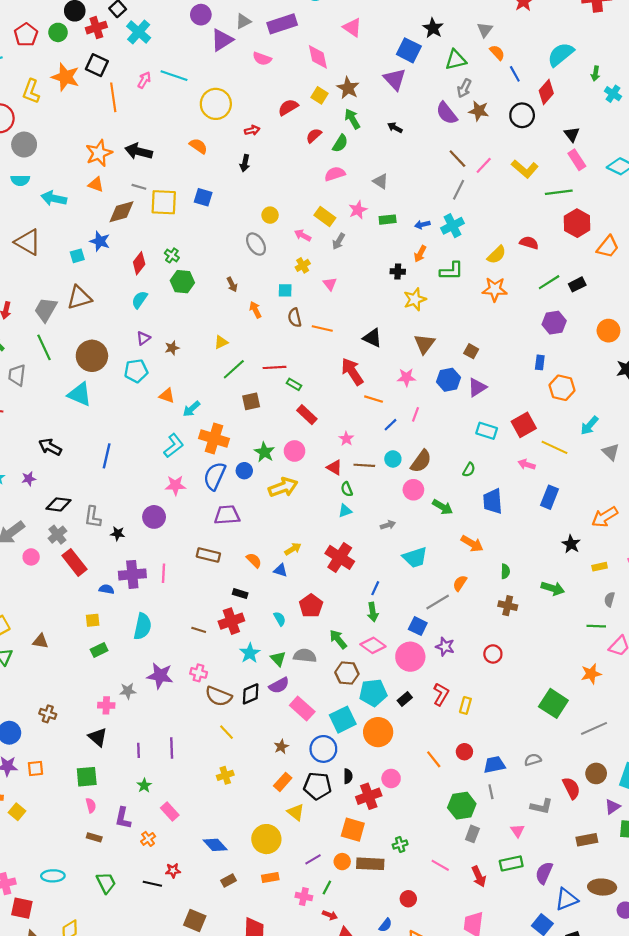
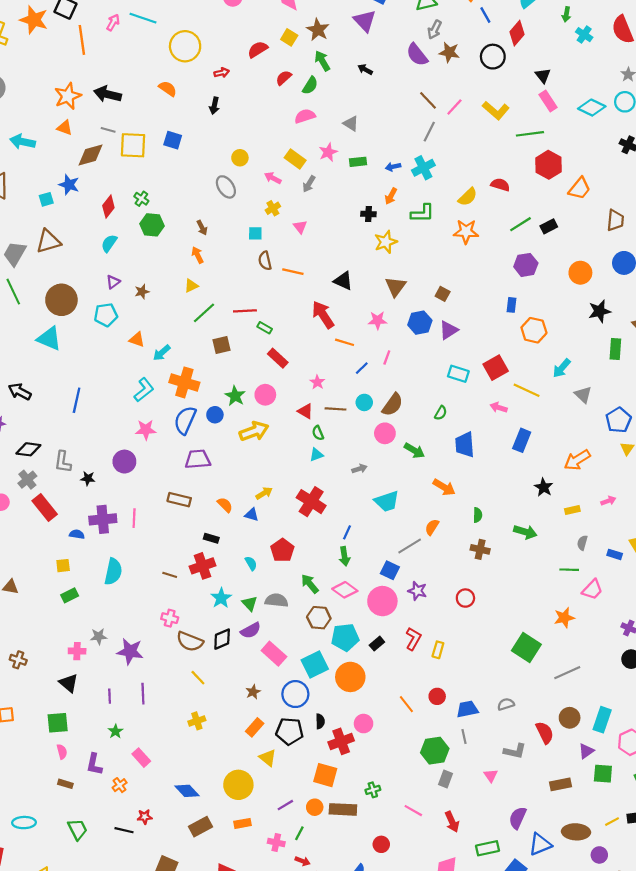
orange arrow: (255, 310) -> (198, 255), moved
purple star: (160, 676) -> (130, 651), moved
green rectangle: (511, 863) -> (487, 848), moved
brown rectangle: (228, 880) -> (200, 827), size x1.5

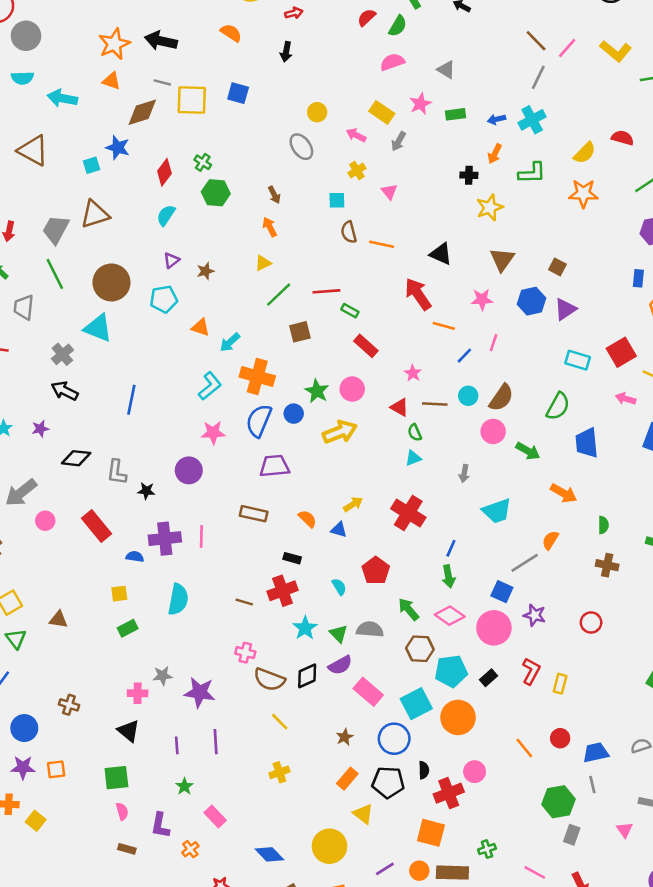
green semicircle: (441, 413) -> (558, 406), size x1.6
gray arrow: (359, 469) -> (464, 473), turned 120
gray cross: (27, 480) -> (62, 354), moved

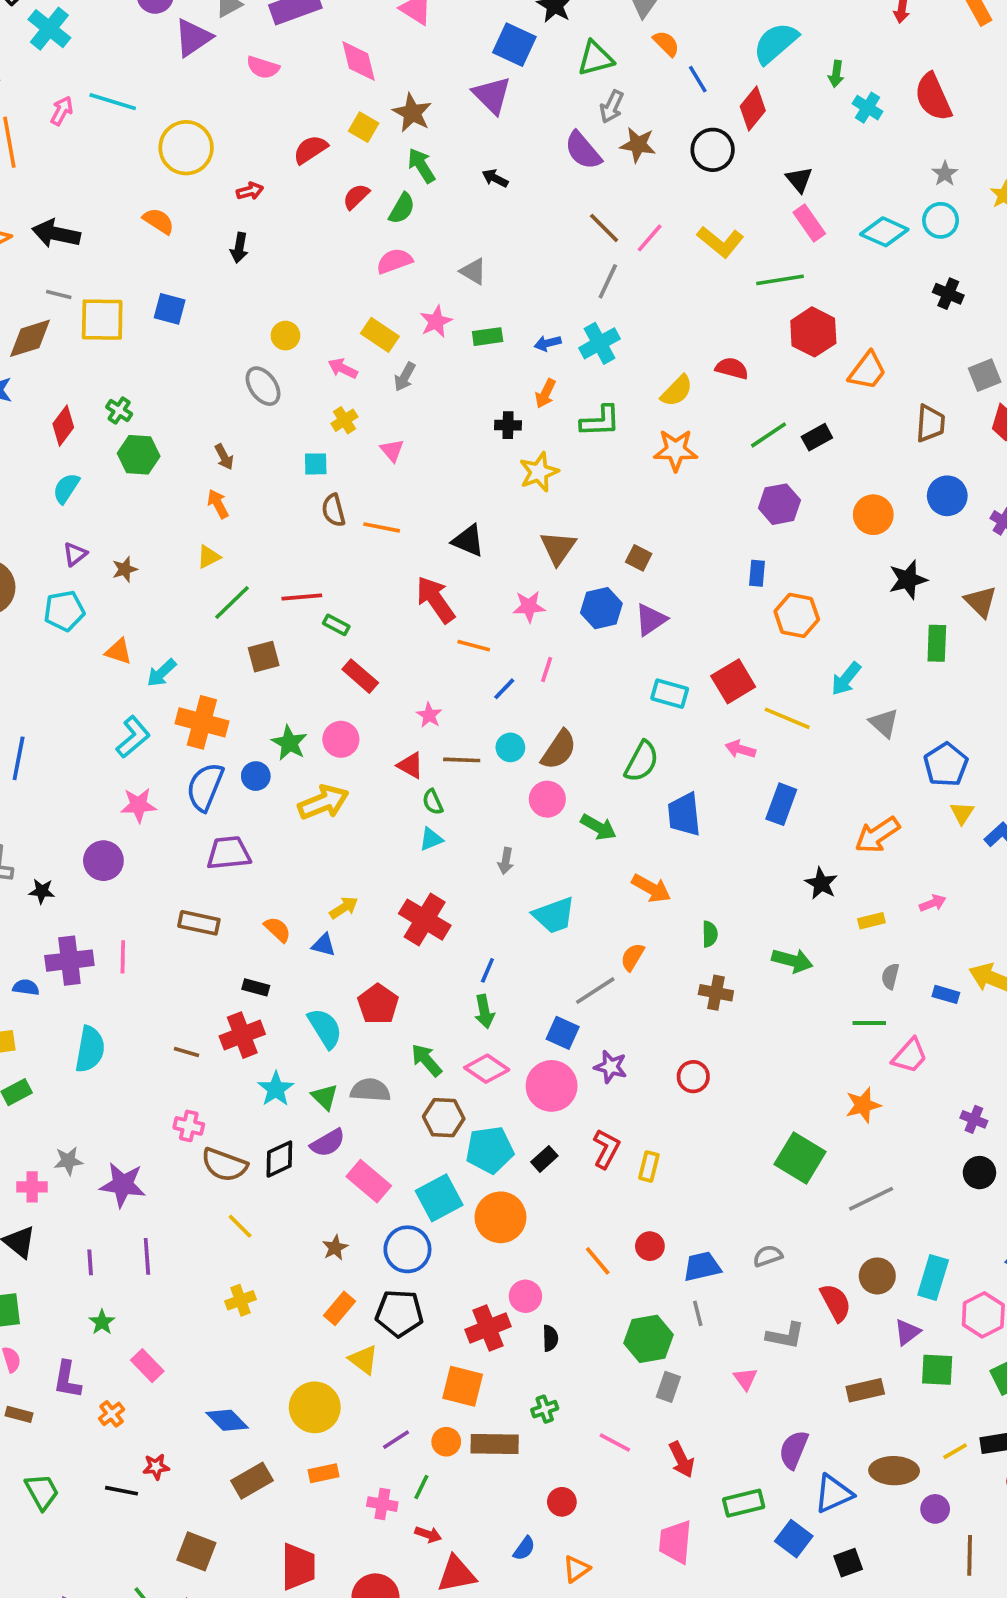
cyan semicircle: (339, 587) -> (325, 1028), size x1.6
black semicircle: (424, 770) -> (550, 1338), moved

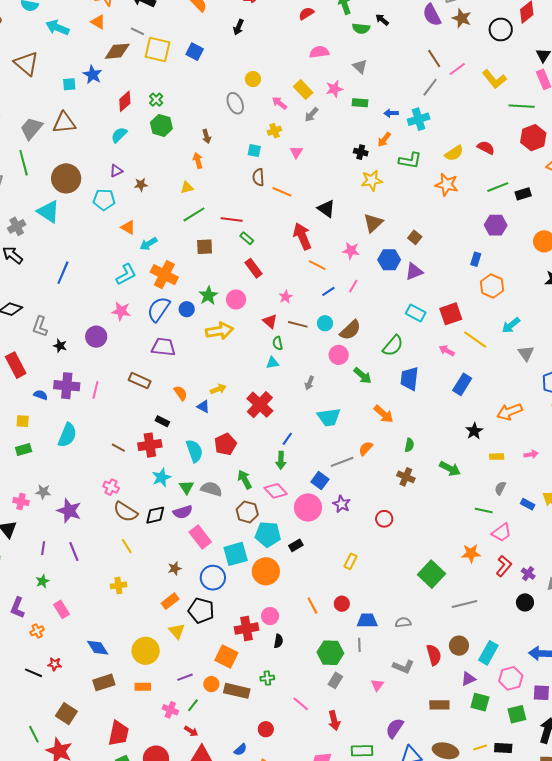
green semicircle: (402, 208) -> (361, 28), moved, turned 54
red L-shape: (606, 1149) -> (504, 566), moved
purple line: (147, 1256) -> (74, 551), turned -30

